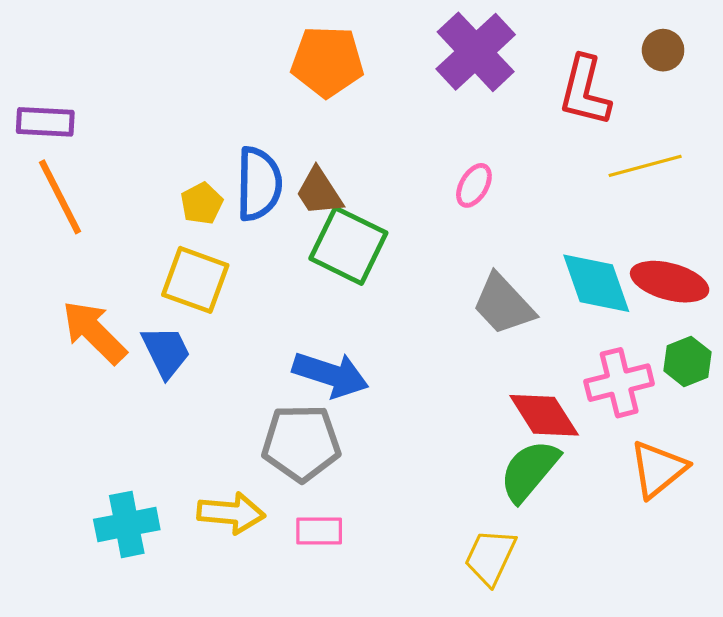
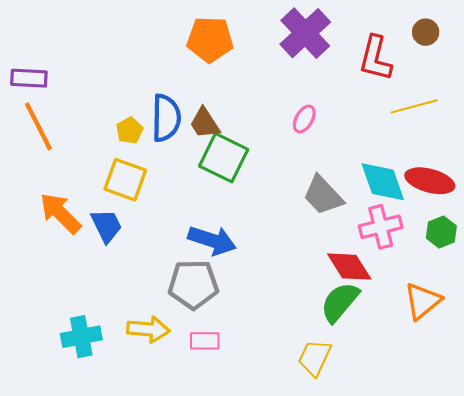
pink cross: (619, 383) -> (381, 227), moved

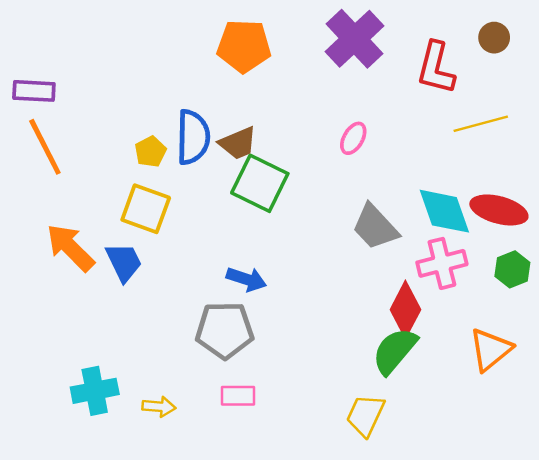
brown trapezoid: (205, 123) -> (238, 143), turned -80
blue arrow: (212, 240) -> (246, 279), size x0.7
red diamond: (349, 267) -> (405, 310), turned 60
yellow arrow: (148, 329) -> (159, 407), moved, size x0.7

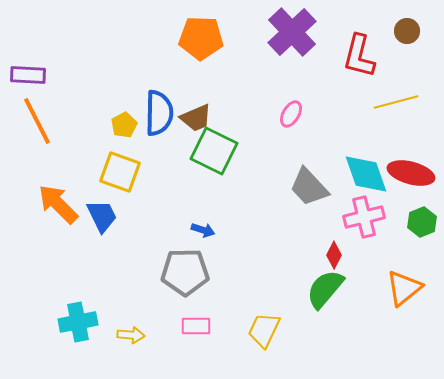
blue arrow: (246, 279) -> (203, 230), size x0.7
red diamond: (405, 310) -> (334, 255), size x0.6
yellow trapezoid: (365, 415) -> (264, 330), moved

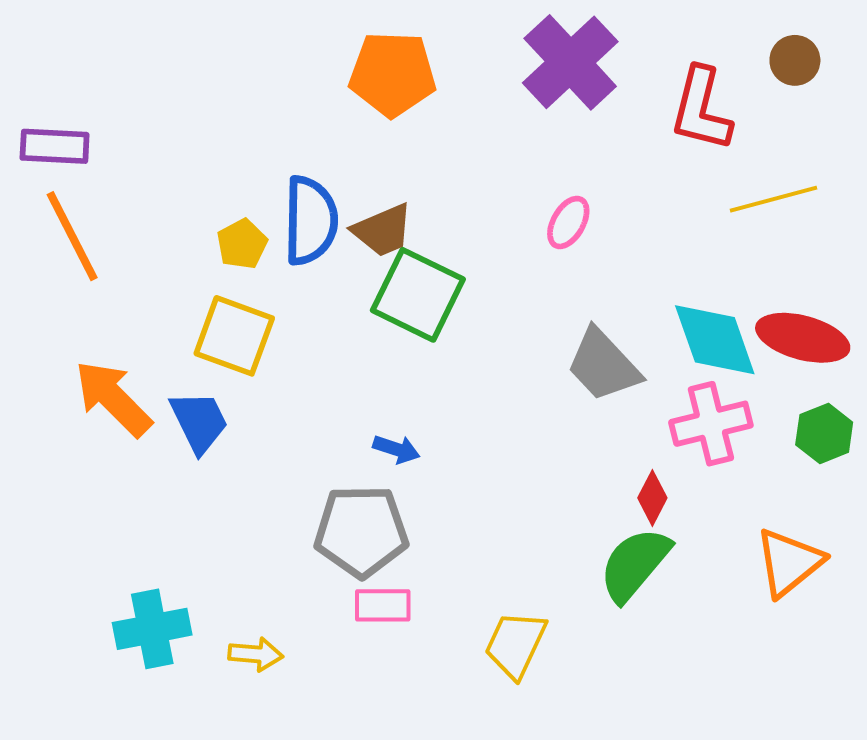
pink rectangle: (196, 326) -> (383, 605), moved

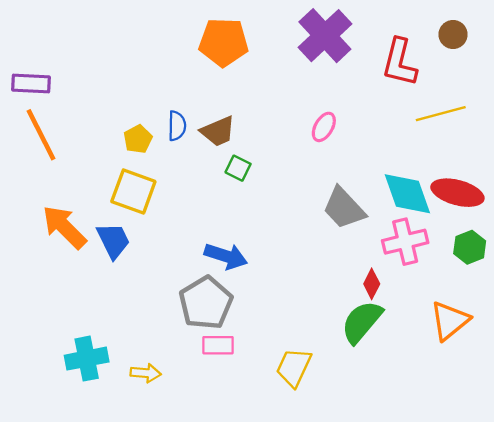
blue semicircle: (310, 221) -> (177, 126), size x0.6
green square: (418, 295) -> (238, 168), size x0.5
blue arrow: (396, 449) -> (226, 256), size x1.6
gray pentagon: (361, 531) -> (206, 303), turned -30

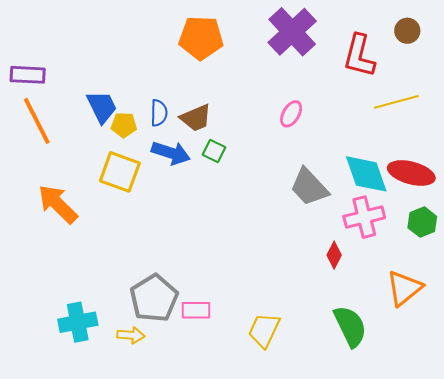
yellow pentagon: (138, 139) -> (124, 125), turned 30
blue trapezoid: (113, 241) -> (102, 107), moved
blue arrow: (226, 256) -> (171, 153), moved
gray pentagon: (206, 303) -> (154, 298), moved
green semicircle: (362, 322) -> (350, 326), moved, turned 114

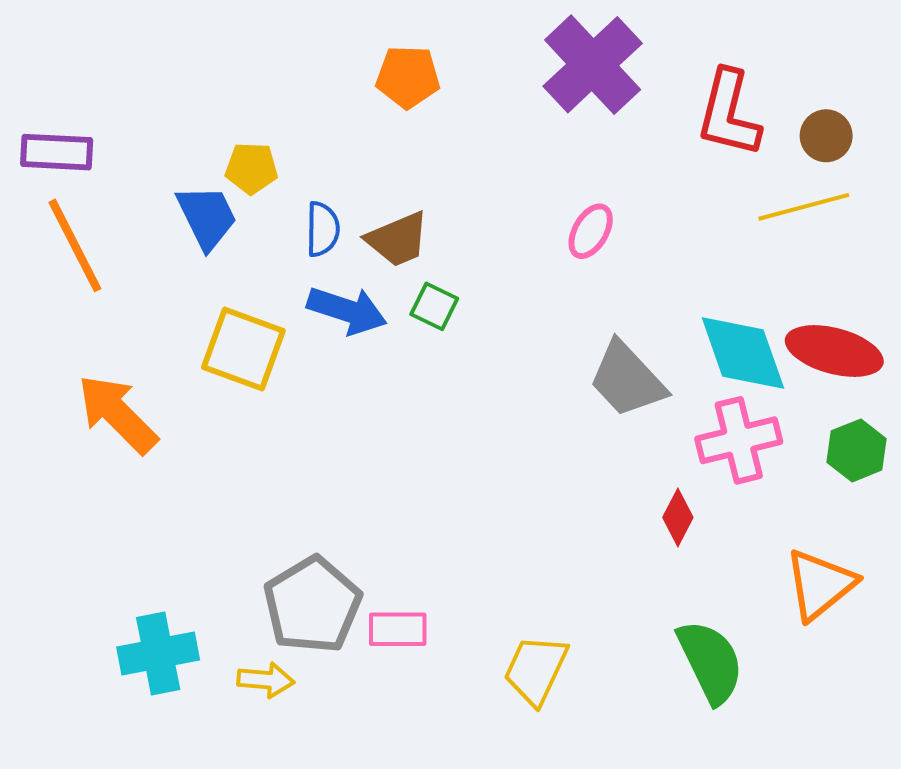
brown circle: (407, 31) -> (826, 136), moved
orange pentagon: (201, 38) -> (408, 77), size x0.7
yellow pentagon: (124, 125) -> (252, 168), moved

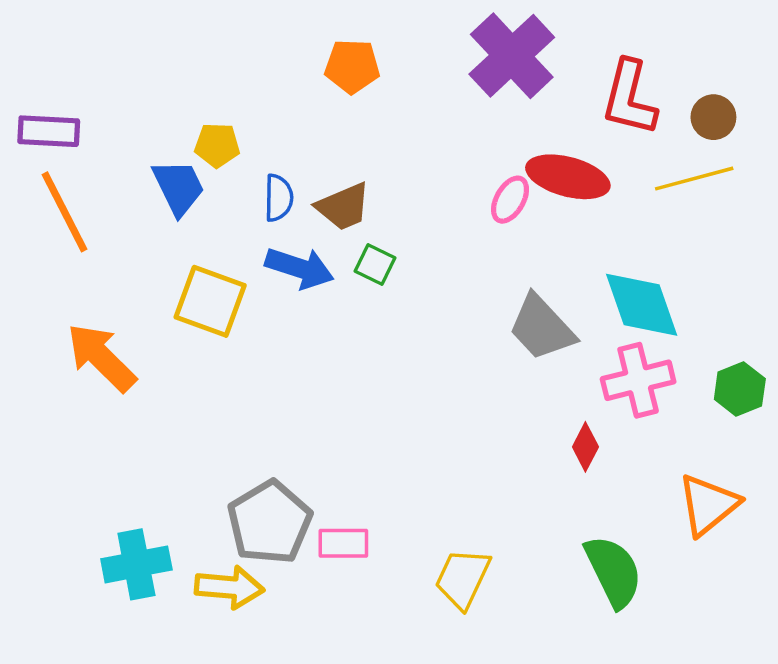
red ellipse: (834, 351) -> (568, 177), moved
yellow arrow: (266, 680) -> (229, 587), size x1.4

